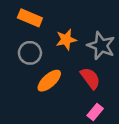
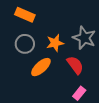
orange star: (66, 40) -> (55, 43), moved

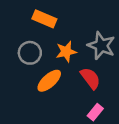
orange rectangle: (25, 15) -> (44, 19), moved

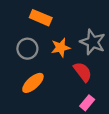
orange ellipse: (49, 81) -> (33, 83), moved

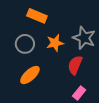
red semicircle: (83, 72) -> (75, 65), turned -120

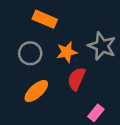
red semicircle: (75, 65) -> (76, 79), moved

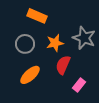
pink rectangle: (96, 113) -> (79, 85), moved

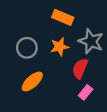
orange rectangle: (37, 16) -> (63, 17), moved
red semicircle: (63, 65) -> (80, 68), moved

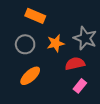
orange rectangle: (63, 17) -> (35, 16), moved
red semicircle: (80, 68) -> (75, 64), turned 54

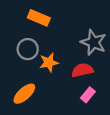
orange star: (56, 43) -> (49, 62), moved
orange ellipse: (30, 76) -> (24, 94), moved

